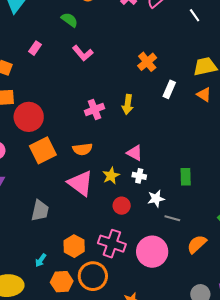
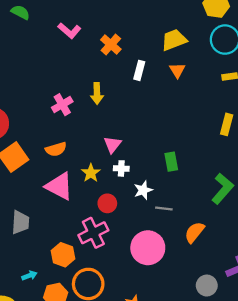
pink L-shape: (83, 53) -> (69, 31), moved
orange triangle: (204, 95) -> (177, 70), turned 35
pink triangle: (135, 153) -> (112, 145), turned 48
pink cross: (112, 244) -> (93, 233), moved, turned -36
cyan arrow: (41, 260) -> (29, 276), turned -136

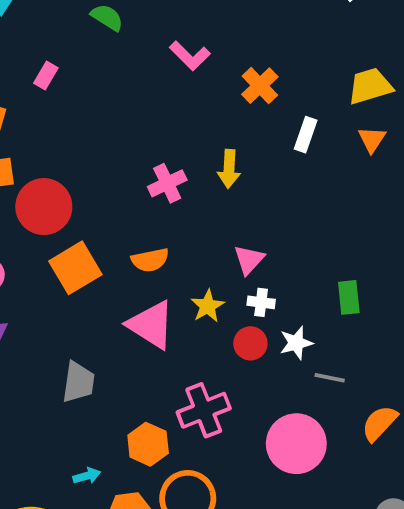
red circle: (107, 203) -> (250, 343), moved

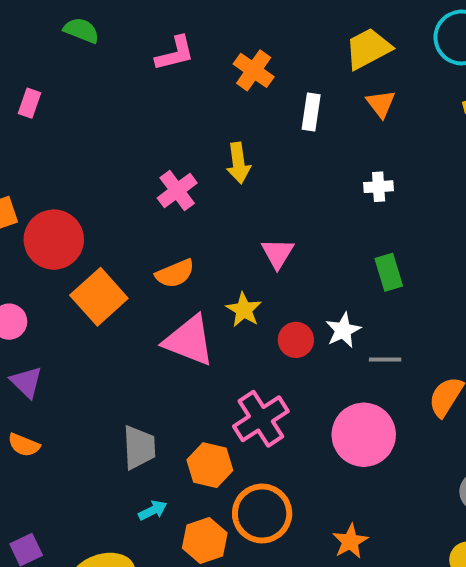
pink L-shape: (190, 56) -> (175, 54), turned -48
white cross: (261, 302) -> (379, 187), moved
gray trapezoid: (78, 382) -> (139, 447), moved

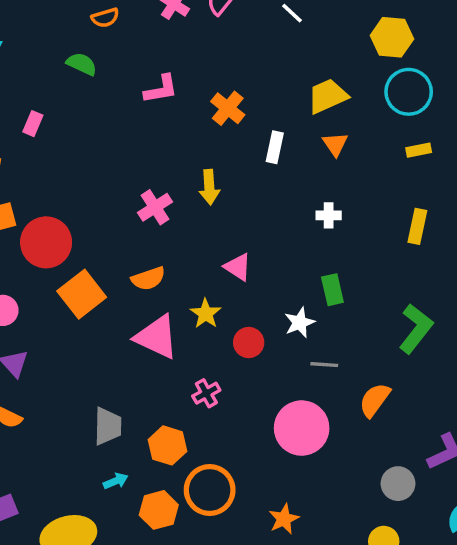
pink triangle: (277, 253) -> (238, 267), turned -32
white star: (343, 330) -> (300, 323), moved
pink cross: (261, 419) -> (206, 393), moved, size x0.6

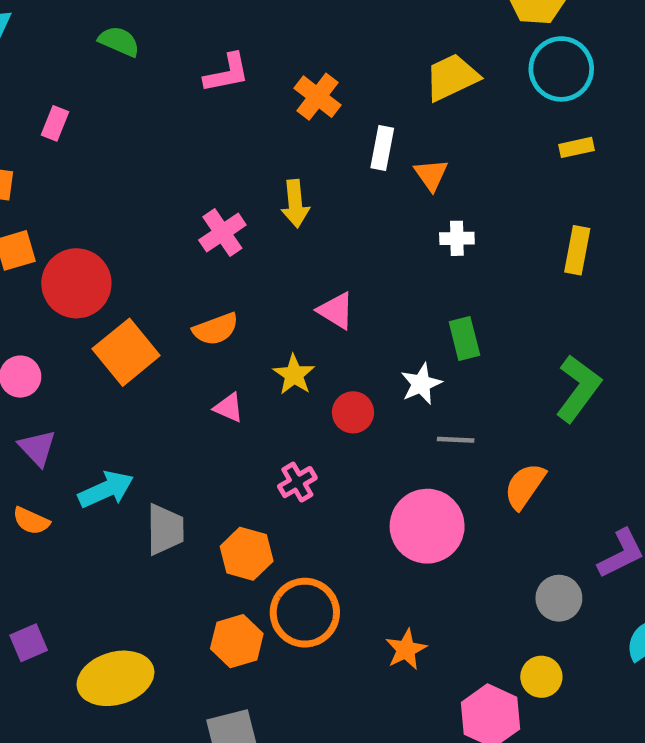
orange triangle: (335, 144) -> (431, 175), moved
pink triangle: (157, 337) -> (229, 408), size x0.5
cyan arrow: (116, 481) -> (106, 489), moved, size x1.6

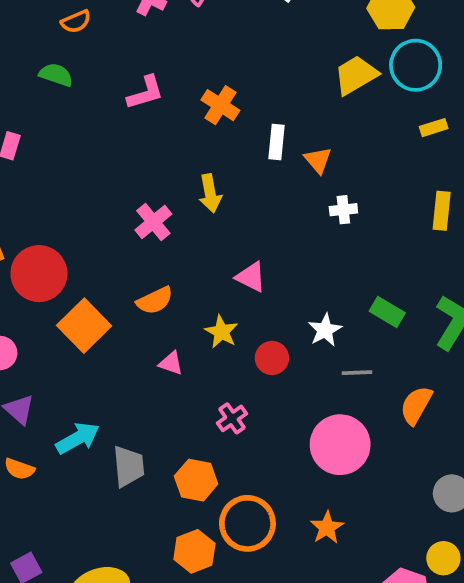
yellow trapezoid: (452, 77) -> (356, 75), moved
green rectangle: (464, 338) -> (387, 312), moved, turned -40
orange star: (406, 649) -> (327, 528), moved

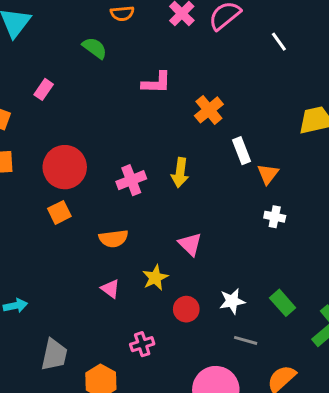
white rectangle: (277, 142) -> (241, 151), turned -45
red circle: (39, 274) -> (65, 167), moved
orange square: (84, 326) -> (59, 212), moved, size x0.6
cyan arrow: (78, 438) -> (15, 306), moved, size x0.7

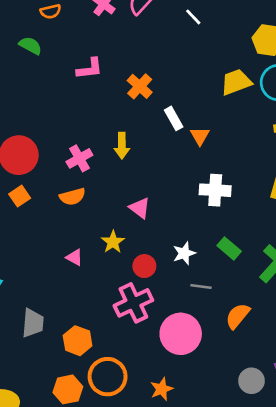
white cross: (275, 217) -> (215, 190), moved, size x1.6
orange semicircle: (113, 239) -> (72, 197), moved
pink cross: (142, 344) -> (133, 303), moved, size x1.8

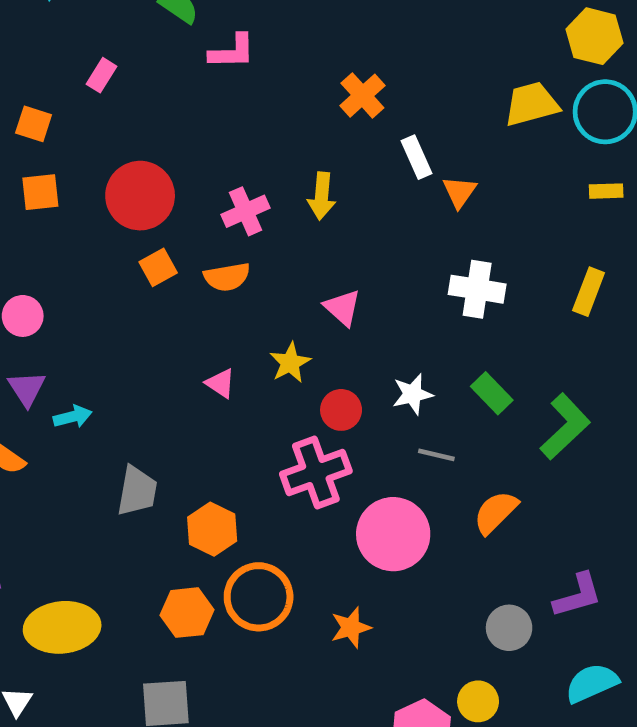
pink L-shape: (90, 69) -> (232, 52), moved
orange square: (20, 196) -> (158, 267), moved

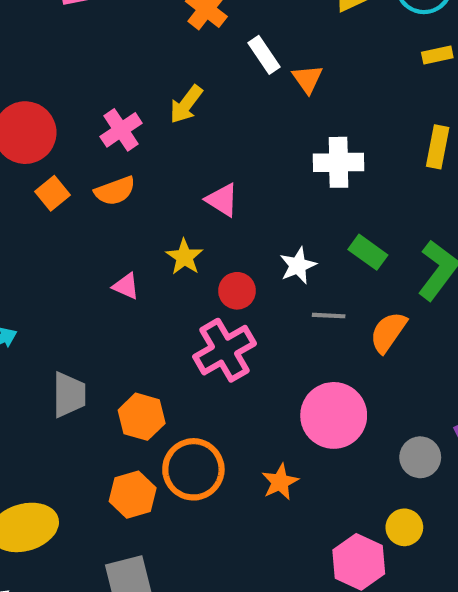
yellow arrow: (322, 196) -> (186, 104), turned 42
orange semicircle: (496, 512) -> (388, 332), moved
pink circle: (393, 534) -> (334, 415), moved

